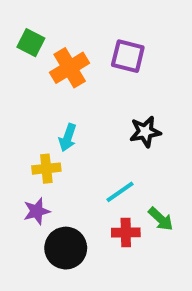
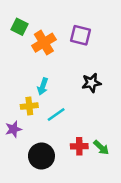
cyan line: (120, 192) -> (56, 115), moved
purple star: (37, 211) -> (13, 129), moved
green arrow: (161, 219) -> (101, 147), moved

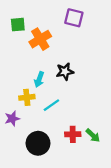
green square: (20, 27) -> (18, 25), turned -32
purple square: (80, 35) -> (74, 18), moved
black star: (91, 83) -> (65, 72), moved

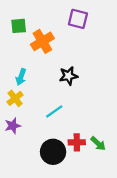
cyan arrow: (39, 79) -> (21, 77), moved
yellow cross: (27, 97) -> (15, 98), moved, turned -32
black circle: (38, 143) -> (53, 152), moved

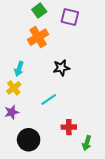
green square: (19, 26) -> (39, 11), moved, turned -32
green arrow: (98, 143) -> (87, 143), moved, turned 64
black circle: (53, 152) -> (29, 140), moved

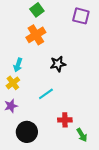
purple square: (70, 17) -> (81, 16), moved
green arrow: (87, 143) -> (82, 135), turned -48

